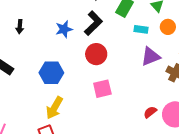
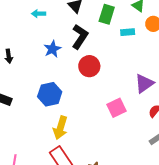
purple triangle: (151, 56) -> (144, 83), moved
pink square: (102, 89) -> (116, 108), moved

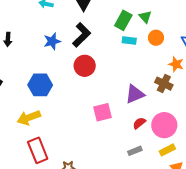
green rectangle: (107, 14) -> (123, 20), moved
yellow arrow: (60, 128) -> (29, 118), moved, turned 40

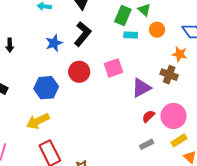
red circle: (85, 66) -> (79, 72), moved
pink square: (103, 112) -> (113, 68), moved

